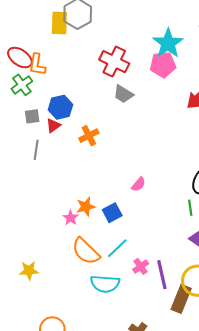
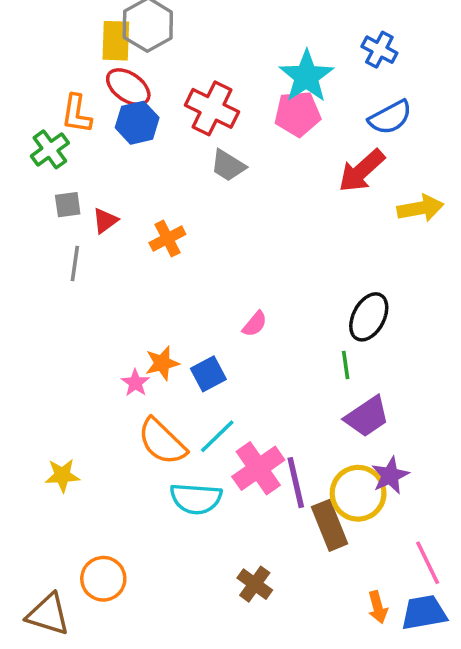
red ellipse: (20, 58) -> (128, 87), moved
blue hexagon: (60, 107) -> (137, 123), moved
pink cross: (141, 266) -> (258, 468), size x1.8
brown rectangle: (181, 299) -> (330, 525), turned -44

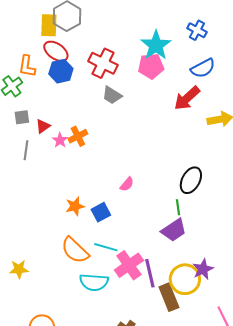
pink star: (135, 383) -> (60, 140), moved
purple trapezoid: (367, 417) -> (174, 230), moved
cyan line: (217, 436) -> (106, 247), turned 60

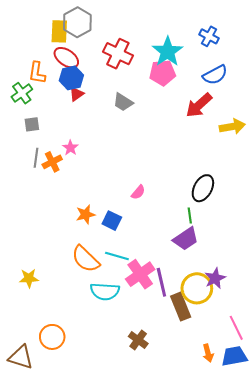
red cross: (103, 63) -> (118, 54), moved
red triangle: (43, 126) -> (76, 94), moved
orange cross: (78, 136) -> (52, 162), moved
blue square: (101, 212) -> (112, 221), turned -36

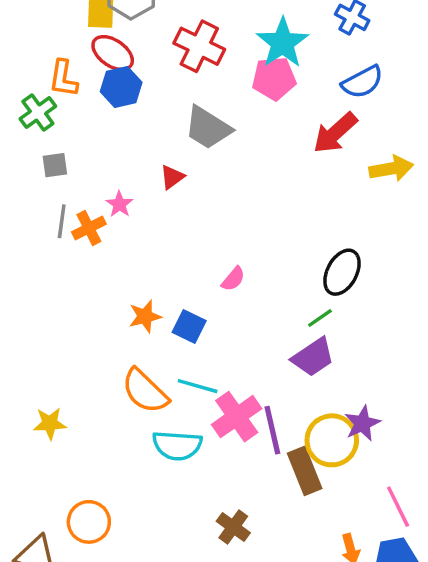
red triangle: (76, 94) -> (172, 177), moved
gray trapezoid: (123, 102) -> (208, 128), size x1.4
green line: (190, 216) -> (320, 318), turned 63

